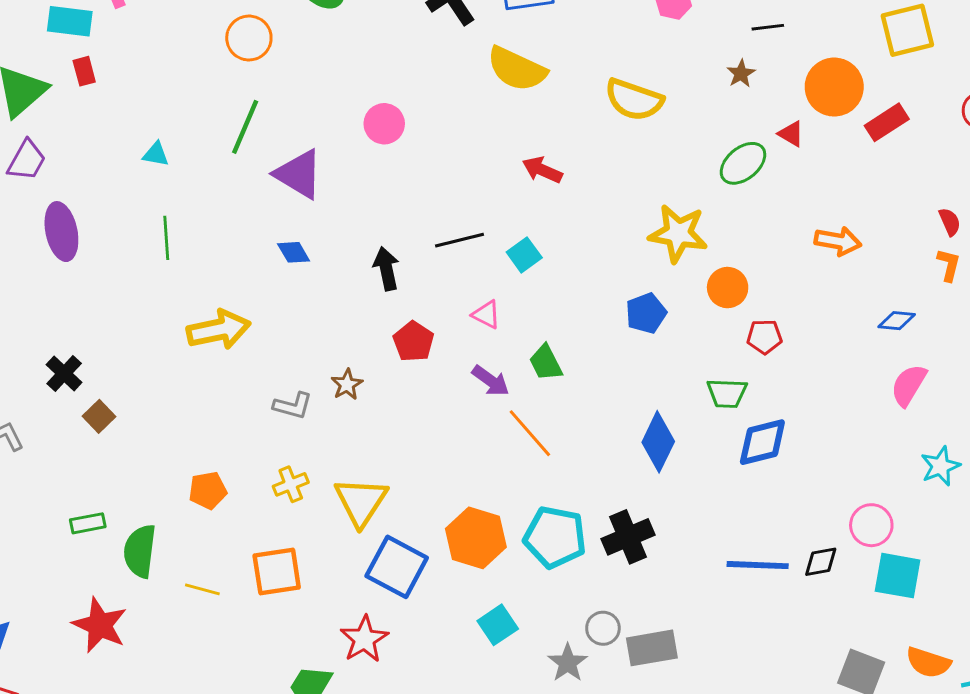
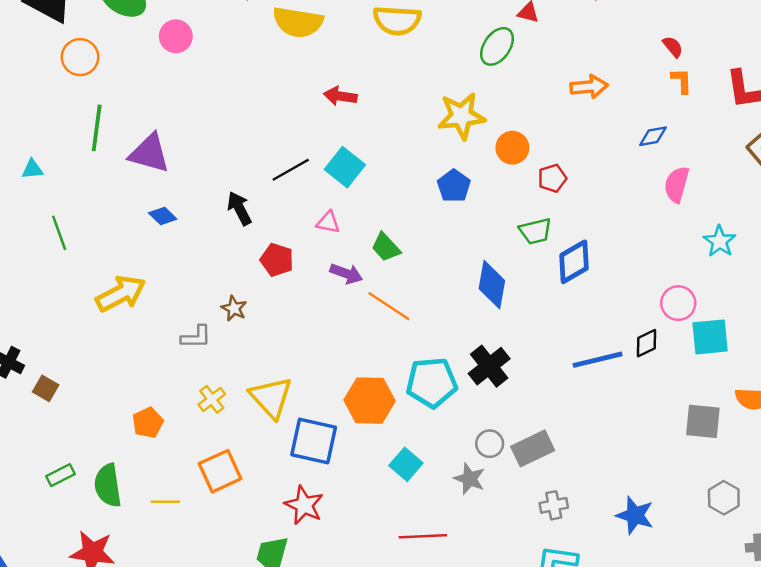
pink circle: (384, 124) -> (176, 36), moved
cyan square: (524, 255) -> (345, 167), size x1.4

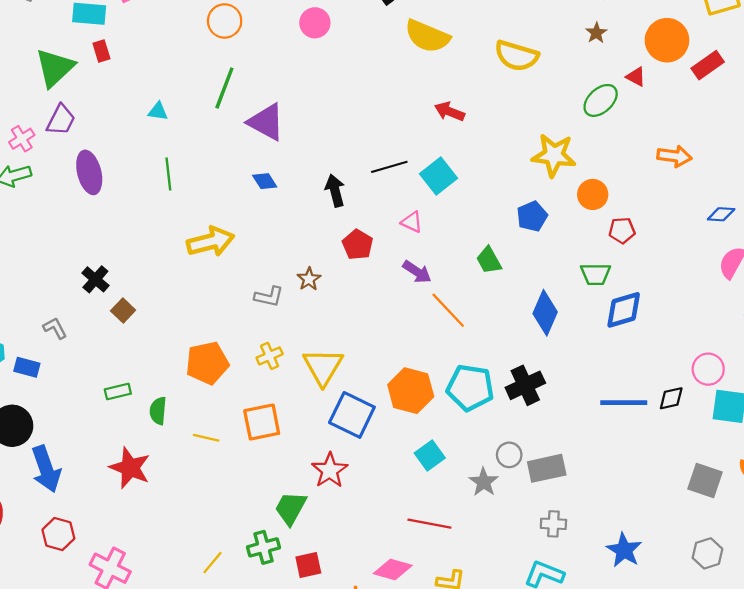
green trapezoid: (386, 247) -> (489, 260), moved
orange pentagon: (148, 423) -> (207, 363), size x1.5
green semicircle: (108, 485) -> (158, 411), size x0.7

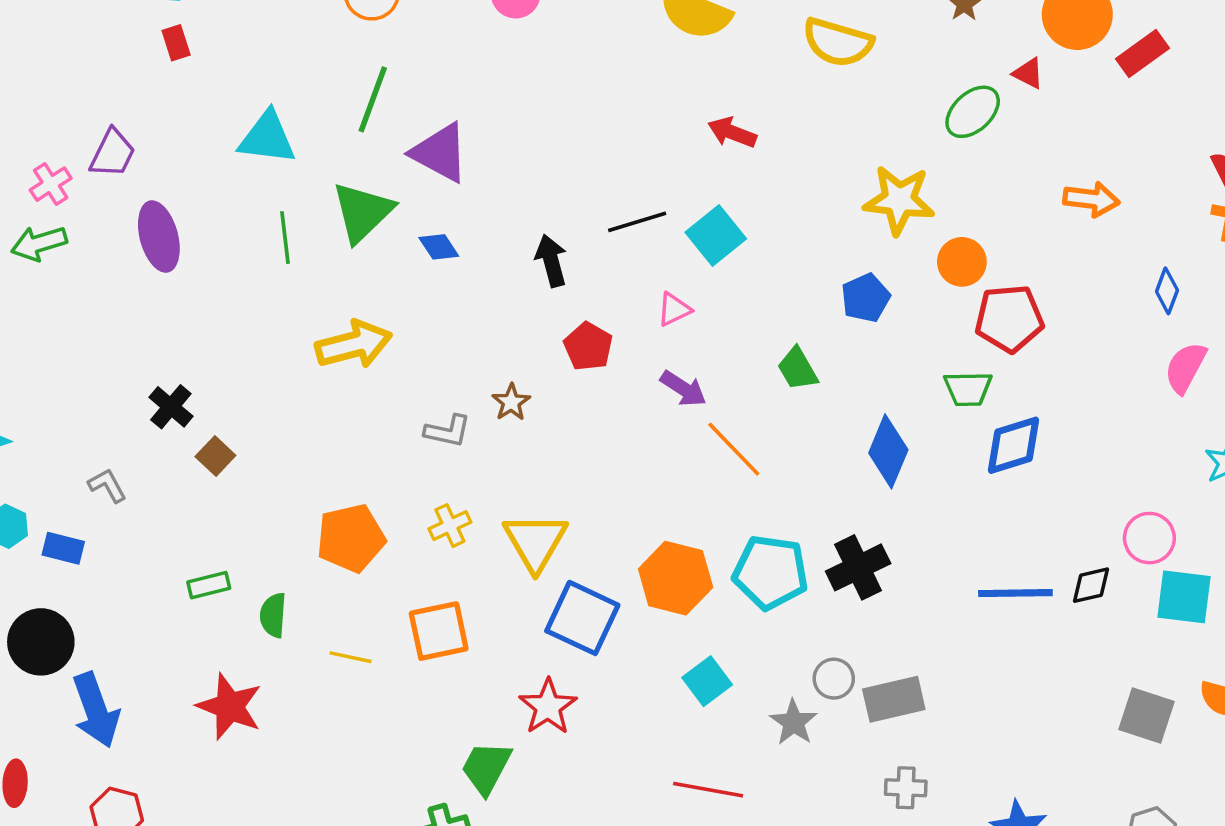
green triangle: (55, 68) -> (362, 212), moved
cyan triangle: (158, 111) -> (267, 138), size x1.8
blue diamond: (721, 214) -> (1167, 291), turned -72
pink triangle: (412, 222) -> (674, 309), turned -50
red pentagon: (622, 230) -> (1009, 319), size x1.6

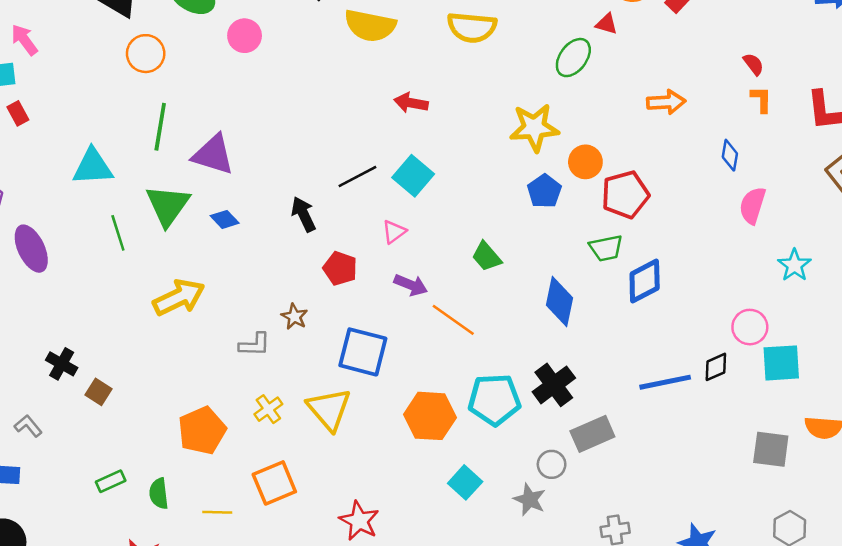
blue pentagon: (866, 298) -> (544, 191), moved
blue square: (582, 618) -> (363, 352), moved
gray rectangle: (894, 699) -> (592, 434), moved

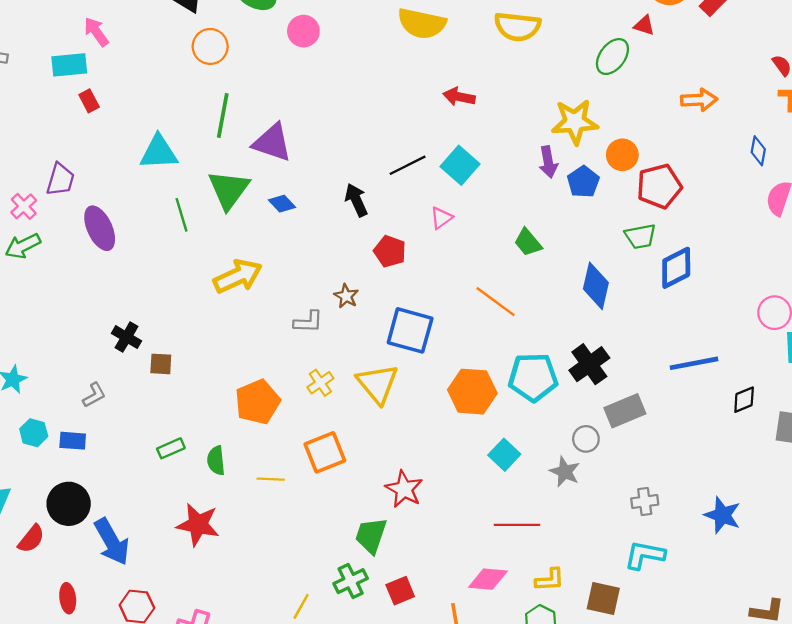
purple arrow: (411, 285) -> (548, 162), moved, turned 56
black diamond: (716, 367) -> (744, 400), moved
brown square: (99, 392) -> (161, 364), turned -30
gray L-shape: (28, 426) -> (94, 395), turned 100

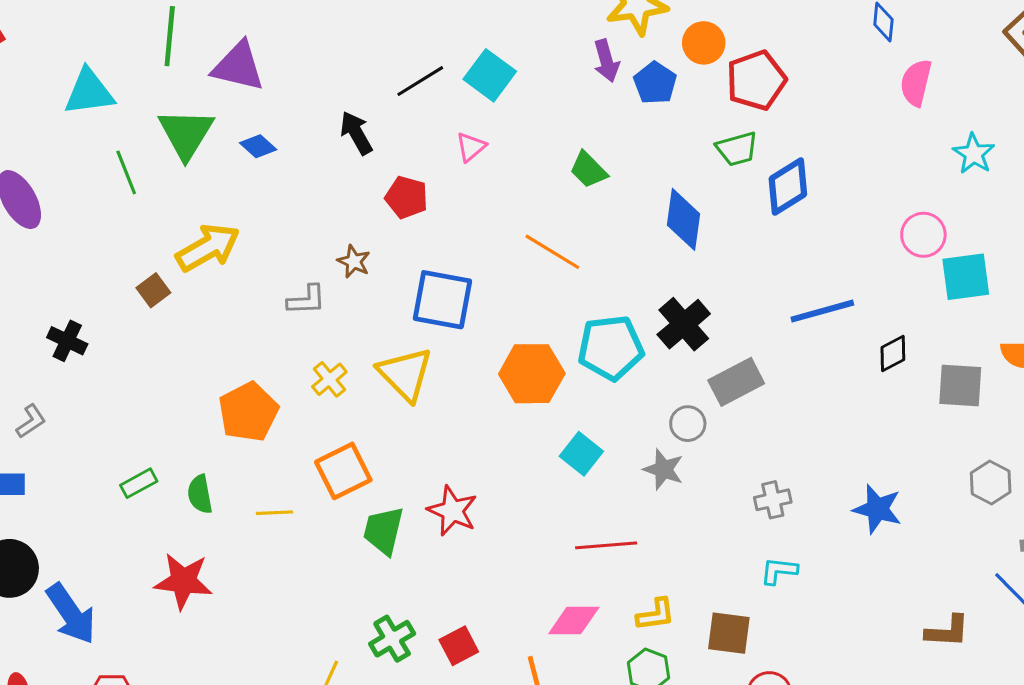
brown square: (161, 364) -> (153, 290), moved, turned -35
green trapezoid: (371, 535) -> (384, 531), moved
cyan L-shape: (645, 555) -> (779, 571), size x0.7

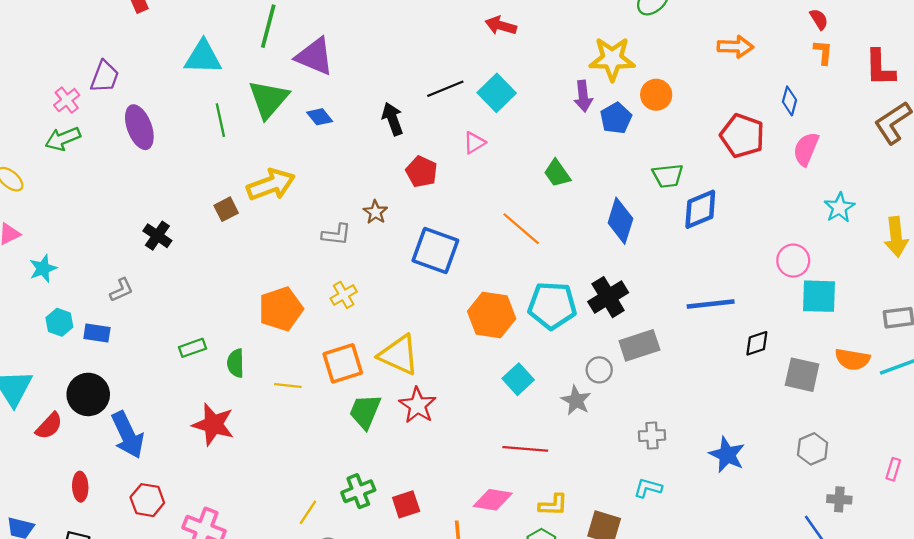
red pentagon: (756, 80) -> (742, 136), moved, turned 30
yellow triangle: (405, 374) -> (399, 355), moved, turned -30

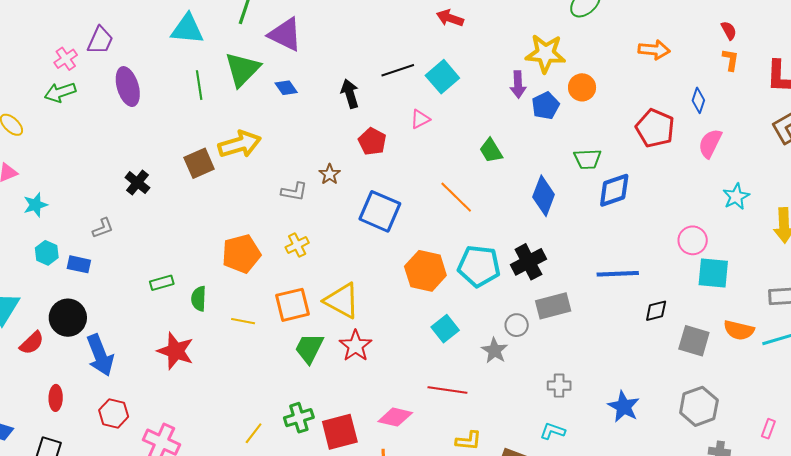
brown square: (226, 209) -> (199, 163), size x1.4
gray hexagon: (813, 449) -> (699, 406), size x1.4
pink diamond: (493, 500) -> (395, 417), moved
red square: (406, 504) -> (340, 432), size x1.5

